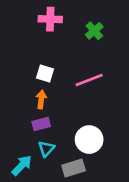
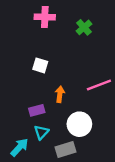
pink line: (89, 80) -> (99, 85), moved
orange arrow: (41, 99) -> (60, 94), moved

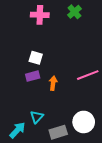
green cross: (84, 27) -> (74, 12), moved
purple rectangle: (37, 110) -> (33, 76), moved
white circle: (79, 124) -> (84, 122), moved

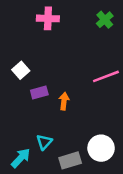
green cross: (74, 12) -> (105, 20), moved
white square: (36, 58) -> (21, 70), moved, turned 32
pink line: (88, 75) -> (106, 76), moved

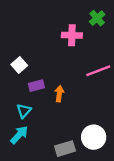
pink cross: (48, 18) -> (72, 35), moved
cyan triangle: (44, 142) -> (24, 111), moved
cyan arrow: (21, 158) -> (19, 135), moved

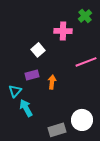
white square: (19, 65) -> (38, 50), moved
cyan triangle: (24, 111) -> (15, 91), moved
cyan arrow: (19, 135) -> (26, 108), moved, turned -72

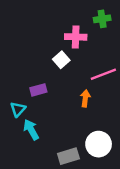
green cross: (85, 16) -> (102, 19), turned 32
white square: (38, 50) -> (61, 60), moved
orange arrow: (52, 82) -> (85, 98), moved

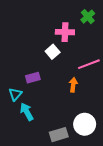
green cross: (102, 19) -> (88, 17), turned -32

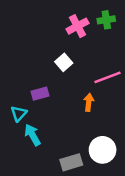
green cross: (88, 17) -> (106, 20), turned 32
pink cross: (65, 32) -> (78, 26), moved, turned -30

